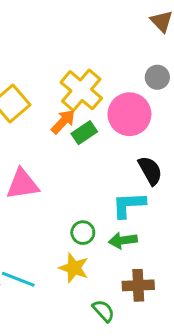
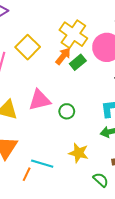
green circle: (83, 233) -> (67, 111), moved

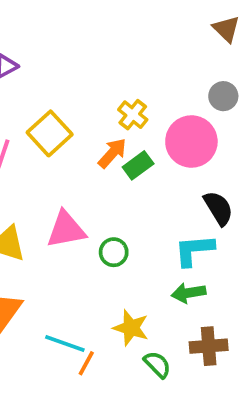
yellow cross: (73, 34) -> (133, 115), size x0.6
orange line: (27, 174) -> (86, 363), moved
green semicircle: (101, 180) -> (157, 364), moved

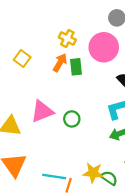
yellow square: (50, 133) -> (22, 59), size x0.7
green rectangle: (138, 165) -> (76, 67), turned -49
yellow star: (131, 328) -> (93, 173), moved

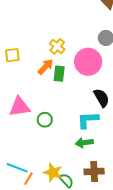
yellow square: (22, 59) -> (12, 55), turned 35

